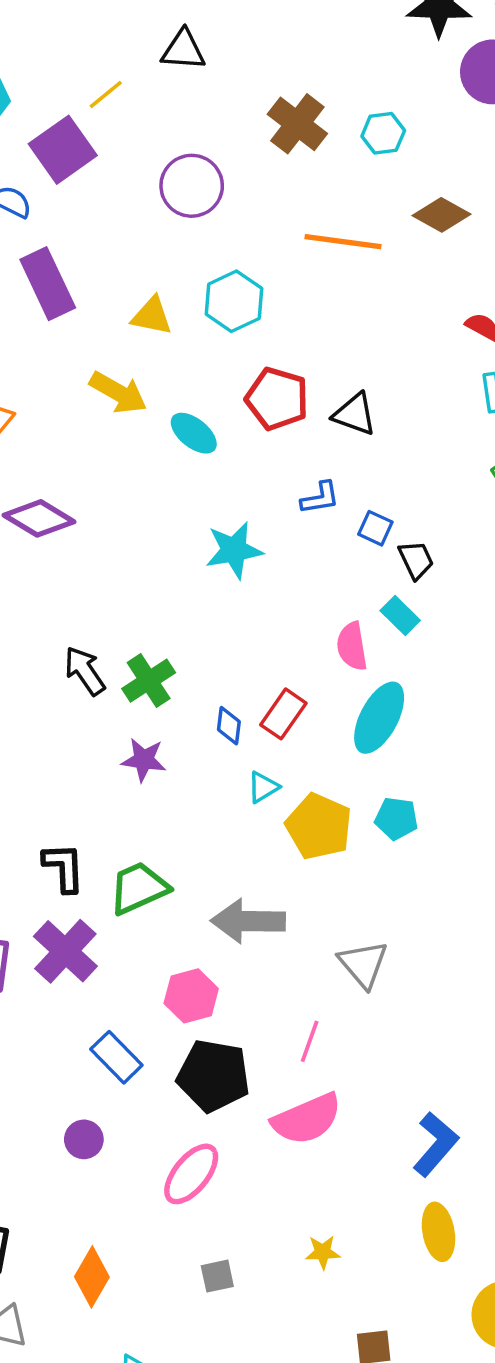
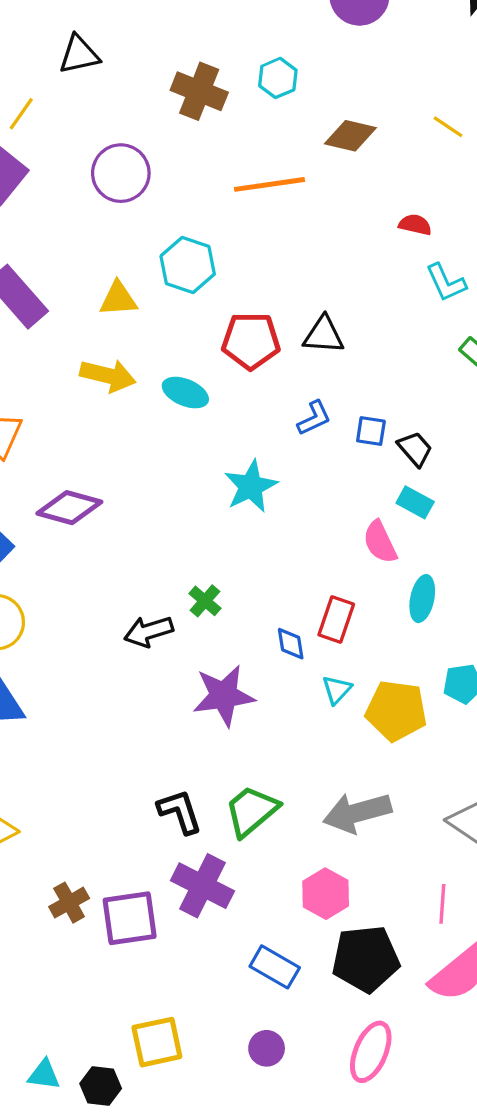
black arrow: (85, 671) -> (149, 631), turned -57
green cross: (149, 681) -> (205, 601), moved, size x0.7
cyan ellipse: (379, 718) -> (422, 599), size x0.7
purple star: (144, 760) -> (224, 696), size x1.5

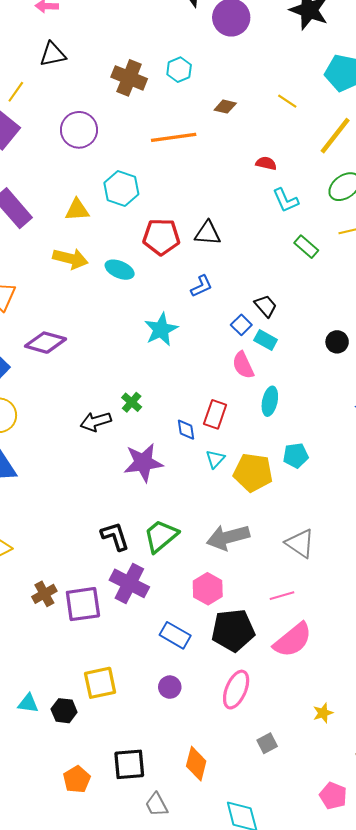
brown diamond: (350, 136) -> (225, 107), size x0.7
blue square: (371, 431) -> (241, 325), moved, turned 36
pink line: (442, 904) -> (282, 596), turned 70

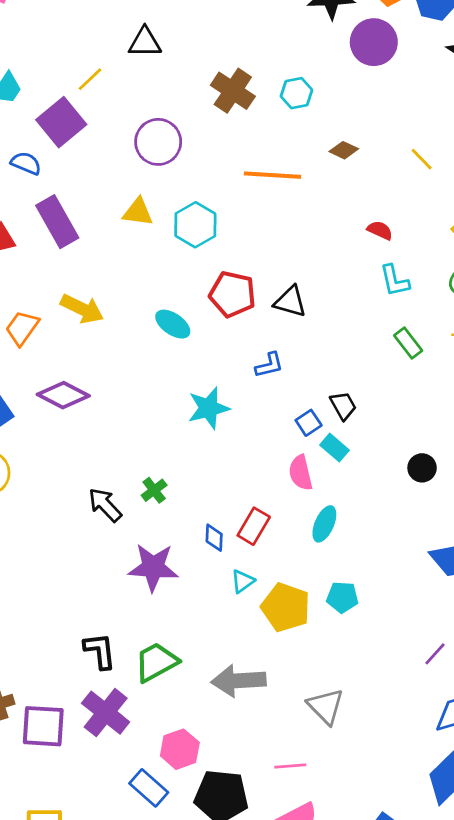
yellow triangle: (77, 210) -> (138, 212), moved
yellow arrow: (70, 259) -> (82, 309), moved
black arrow: (96, 422) -> (105, 505), turned 52
pink hexagon: (208, 589) -> (180, 749), moved

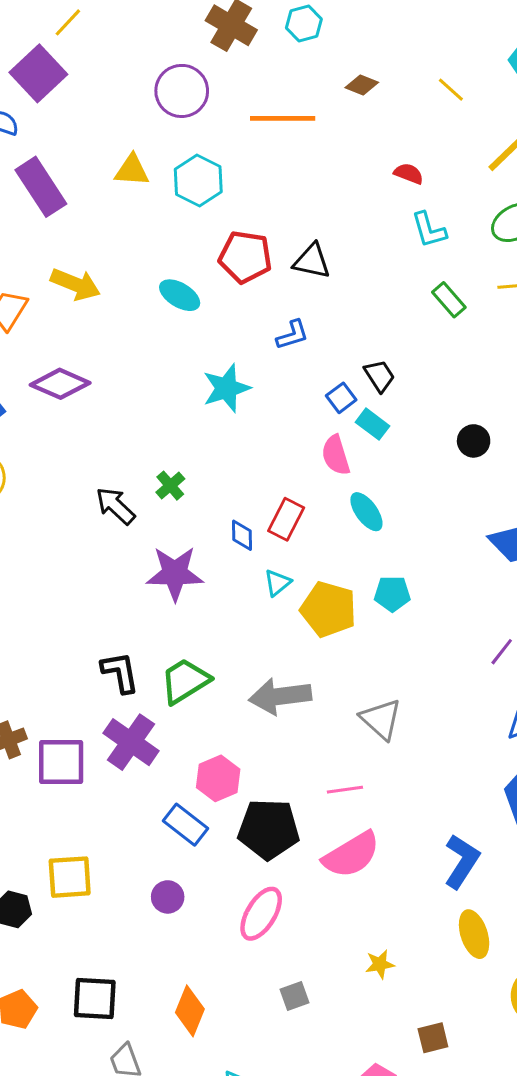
purple circle: (158, 142) -> (182, 91), moved
cyan ellipse: (324, 524) -> (366, 512), turned -56

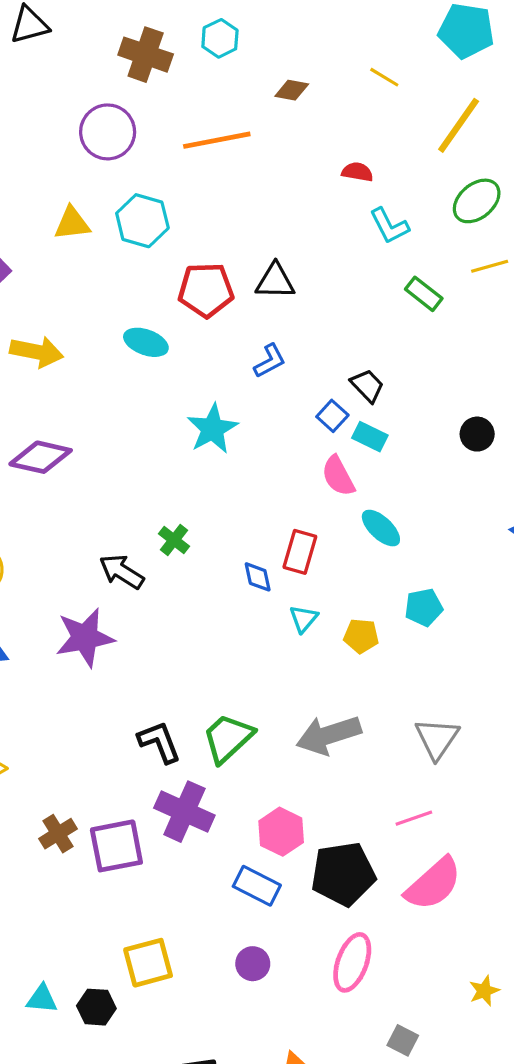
purple star: (175, 573) -> (85, 638), moved
yellow pentagon: (328, 609) -> (361, 636), size x0.6
gray triangle: (381, 719) -> (437, 739), turned 33
gray square: (294, 996) -> (403, 1040), turned -32

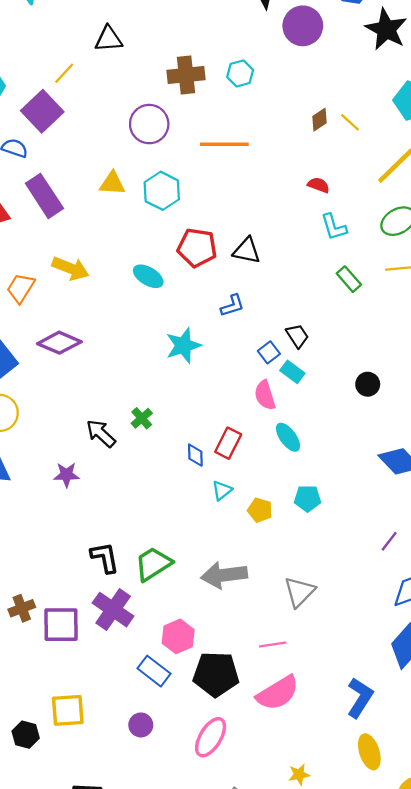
brown cross: (146, 55) -> (186, 75), turned -36
brown diamond: (292, 90) -> (320, 120), moved, turned -55
purple star: (85, 638) -> (66, 475), size x0.6

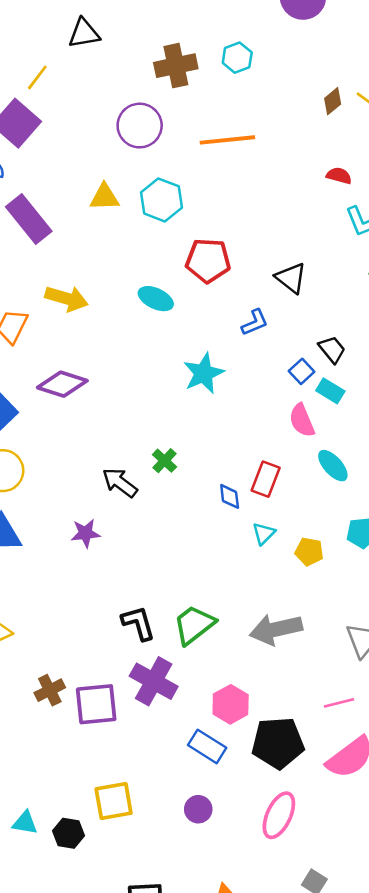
black triangle: (247, 251) -> (291, 278), moved, turned 32

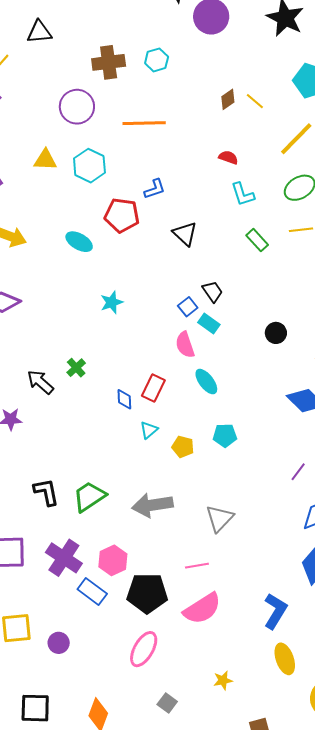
blue L-shape: (255, 322) -> (155, 189), moved
cyan star: (204, 373) -> (112, 302), size x0.7
purple cross: (154, 681) -> (64, 558), moved
purple circle: (198, 809) -> (59, 643), moved

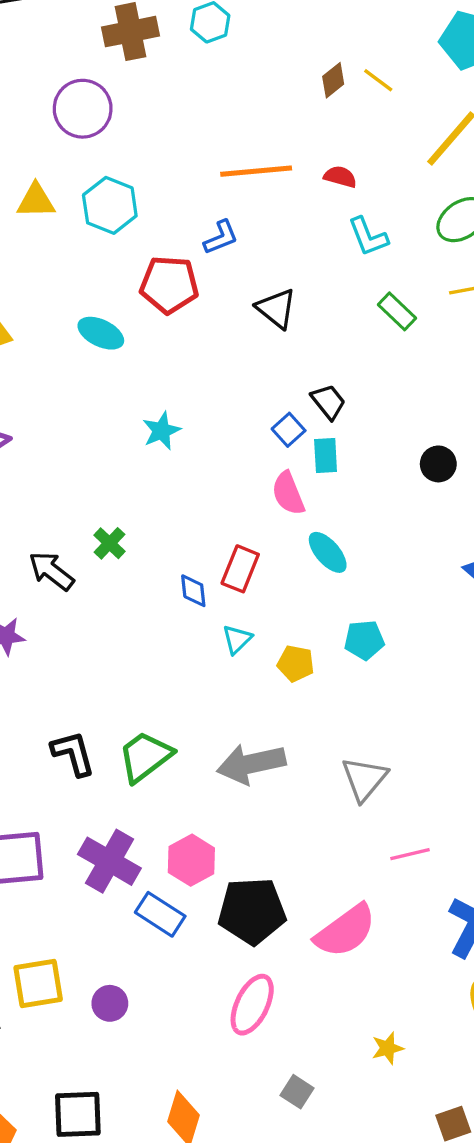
orange line: (144, 123) -> (256, 171), moved
cyan rectangle: (209, 324) -> (326, 456), turned 55
pink line: (197, 566) -> (410, 854), moved

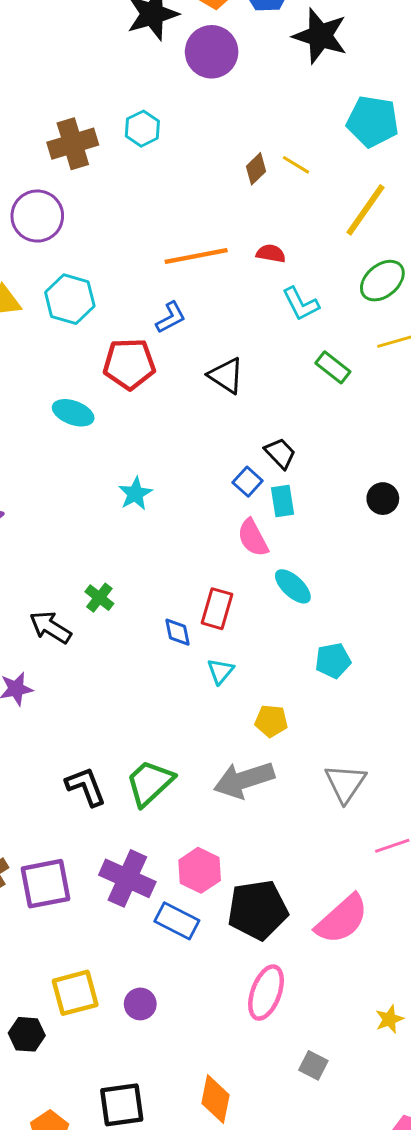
yellow pentagon: (296, 663) -> (271, 721), moved

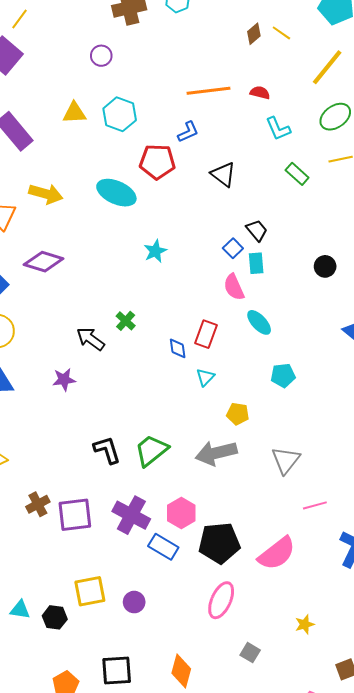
purple circle: (37, 216) -> (101, 56), size x0.6
cyan ellipse: (73, 413) -> (116, 193), size x1.4

